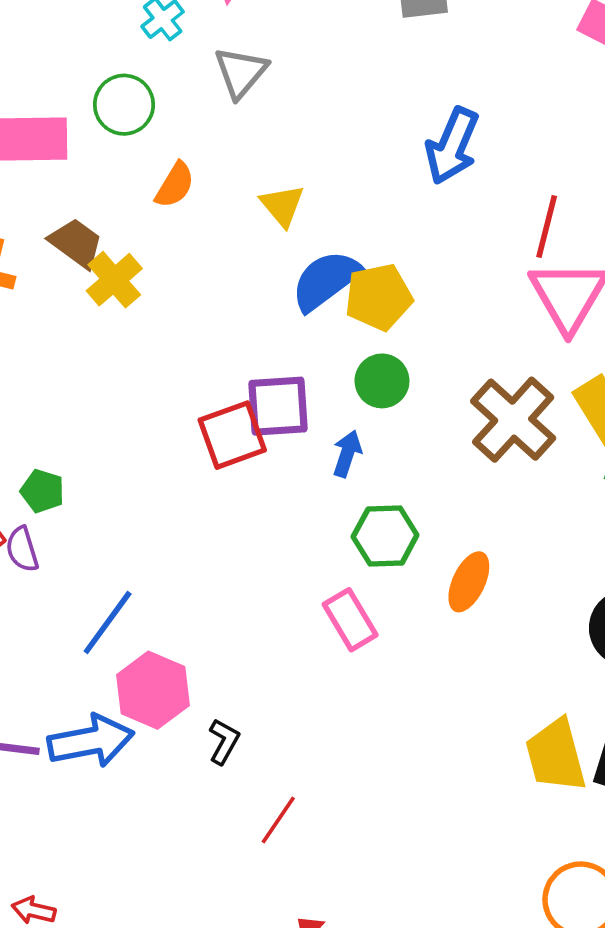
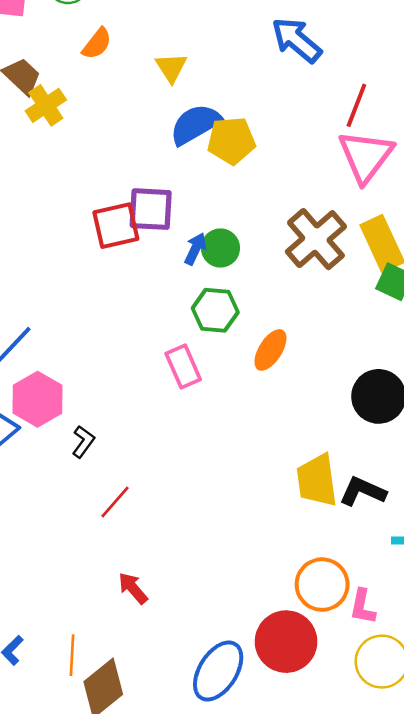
blue arrow: (452, 146) -> (297, 40), turned 100
green circle: (382, 381) -> (220, 248), moved

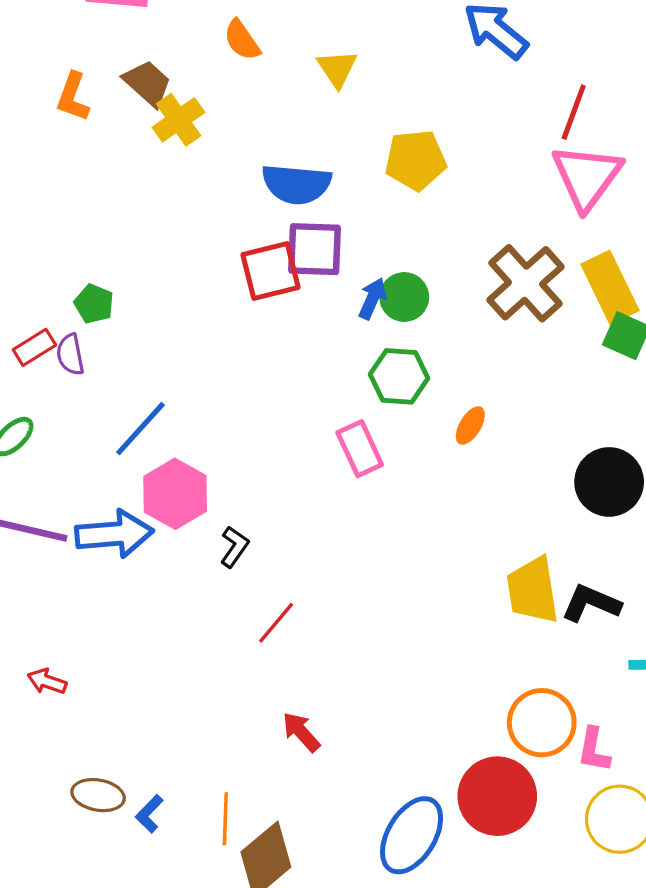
orange semicircle: (97, 44) -> (242, 40), turned 108
blue semicircle: (195, 124) -> (296, 184), moved, turned -144
orange ellipse: (270, 350) -> (470, 426), size x0.7

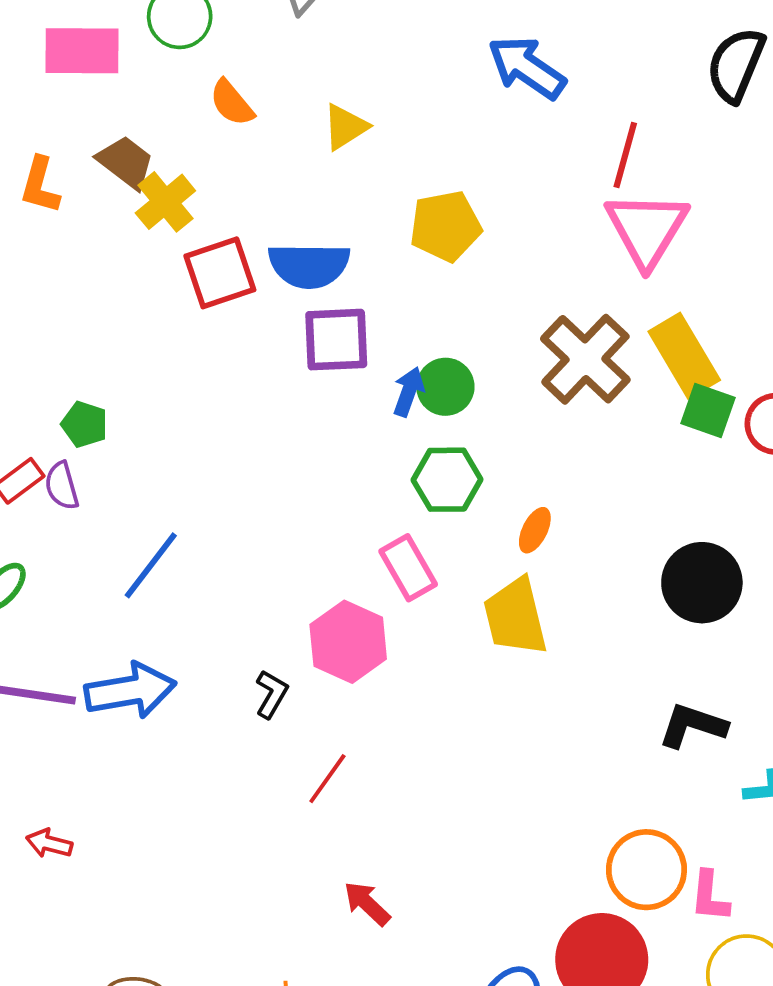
yellow triangle: (337, 69) -> (345, 127), turned 36
red square: (271, 271) -> (220, 273), moved
pink hexagon: (175, 494) -> (348, 642), moved
yellow trapezoid: (533, 590) -> (515, 617), moved
red arrow: (47, 681) -> (49, 843), moved

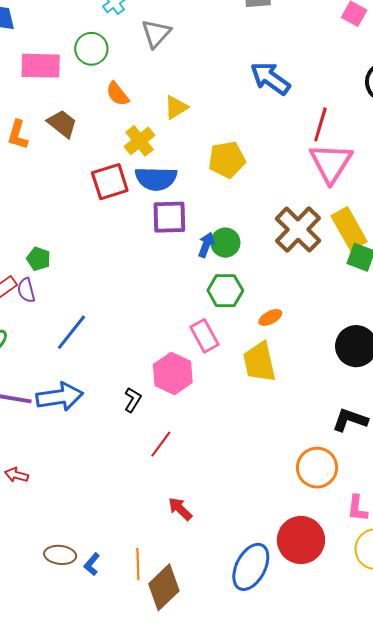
yellow cross: (165, 202) -> (140, 141), moved
orange ellipse: (535, 530) -> (270, 318), turned 35
orange circle: (646, 870) -> (317, 468), moved

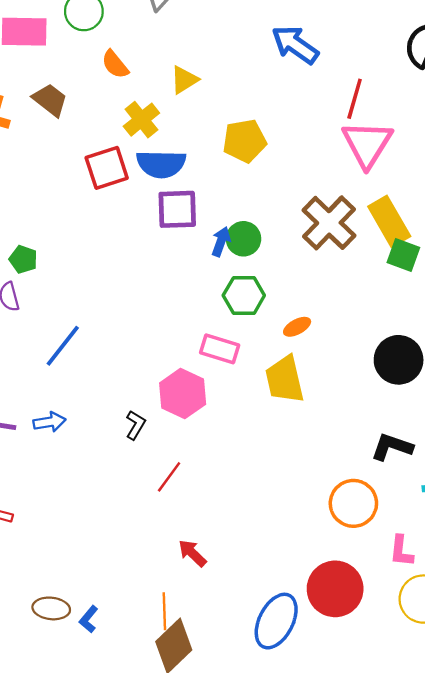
pink rectangle: (204, 336) -> (220, 349), turned -44
blue arrow: (60, 397) -> (49, 422), size x0.6
orange line: (138, 564) -> (164, 611), moved

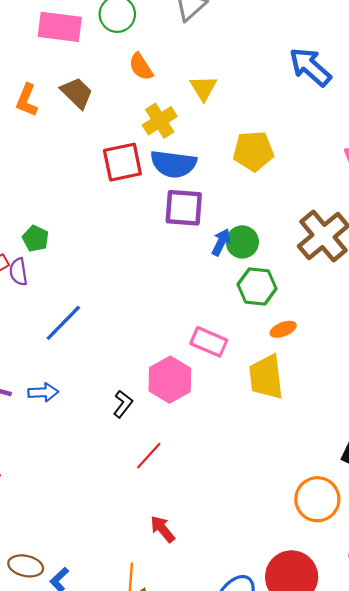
yellow triangle: (184, 80) -> (203, 88), turned -36
green hexagon: (244, 295) -> (257, 286), moved

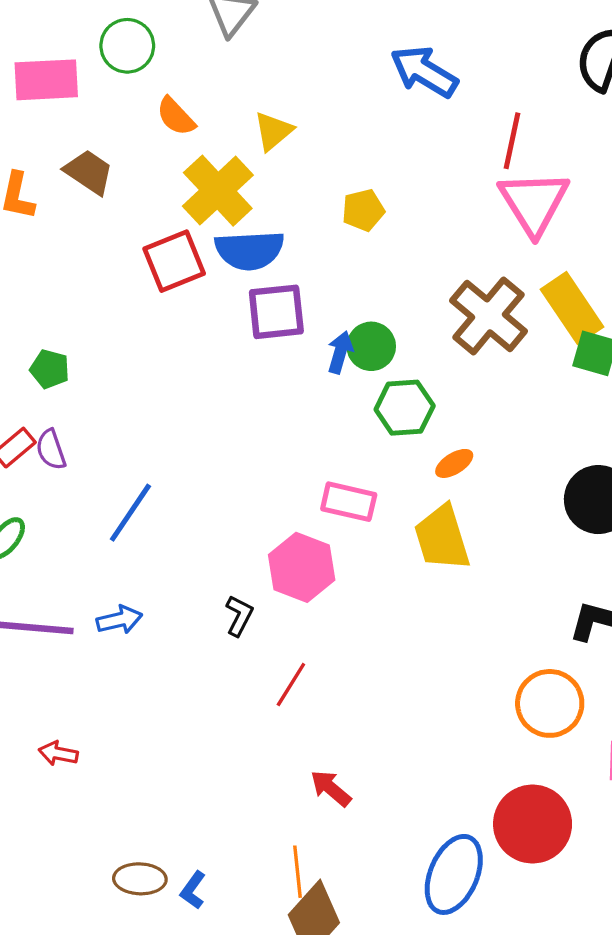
yellow triangle: (203, 88) -> (273, 131), turned 32
yellow cross: (160, 121) -> (218, 191), size x1.4
yellow pentagon: (253, 151) -> (363, 210), size x0.7
green pentagon: (36, 239) -> (50, 369), moved

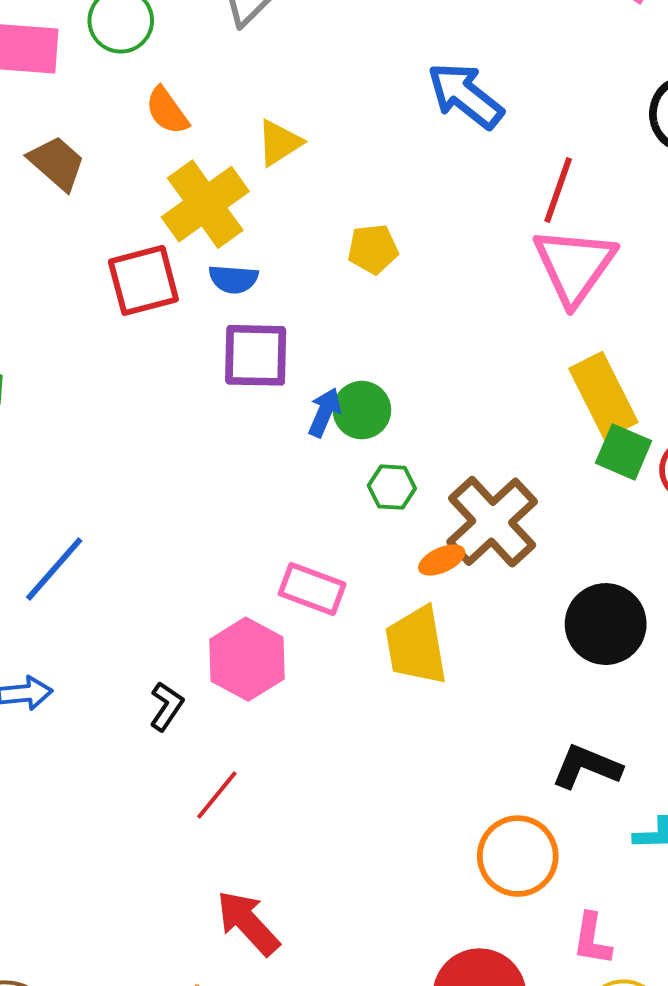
blue semicircle: (249, 250) -> (233, 279), size x0.6
brown cross: (489, 316) -> (492, 522), moved
green hexagon: (405, 408) -> (392, 487), size x0.7
red arrow: (331, 788) -> (248, 923), size x1.4

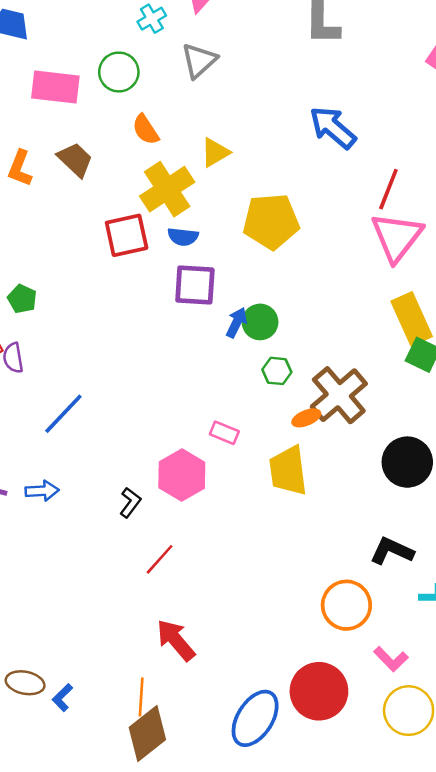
yellow pentagon: (373, 249) -> (271, 221), size x1.8
pink rectangle: (312, 589) -> (224, 433), size x0.7
pink L-shape: (592, 939) -> (391, 659), turned -56

